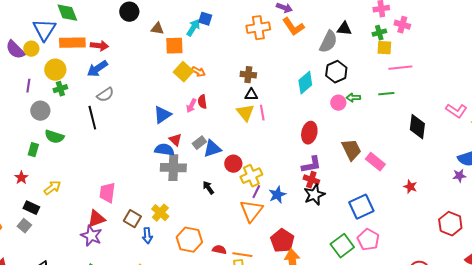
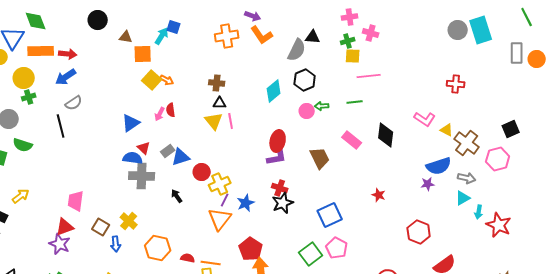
pink rectangle: (375, 162) -> (352, 140), moved
purple L-shape: (311, 165) -> (277, 157), moved

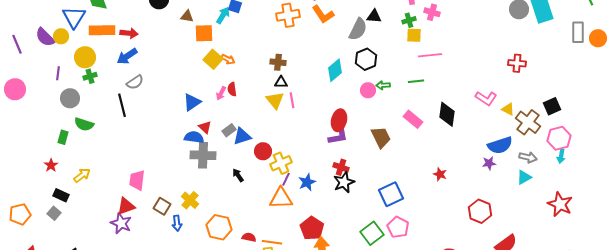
black square: (511, 129) -> (552, 106), moved
cyan arrow: (479, 212) -> (561, 156), moved
orange triangle: (220, 219) -> (281, 198), turned 50

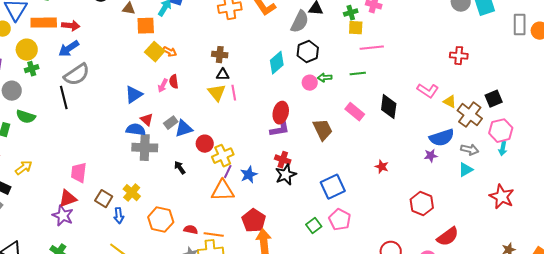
gray semicircle: (135, 82) -> (77, 75), size x1.5
green square: (372, 233) -> (314, 226), size x0.7

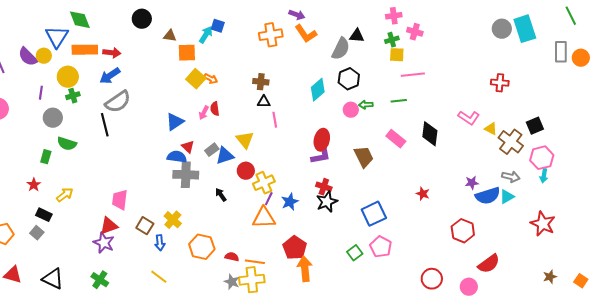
yellow triangle: (217, 93) -> (245, 140), moved
blue semicircle: (442, 138) -> (488, 196), moved

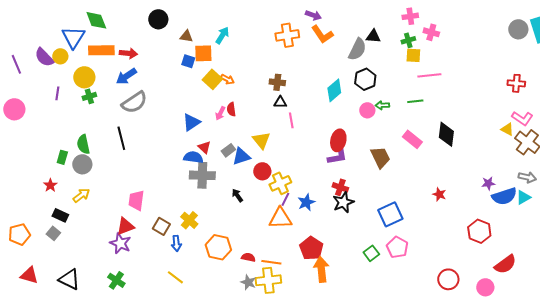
blue square: (218, 26) -> (188, 61), moved
gray circle: (53, 118) -> (82, 164), moved
pink L-shape: (469, 118) -> (522, 118), moved
black line: (105, 125) -> (121, 138), moved
green semicircle: (67, 144) -> (83, 144), turned 60

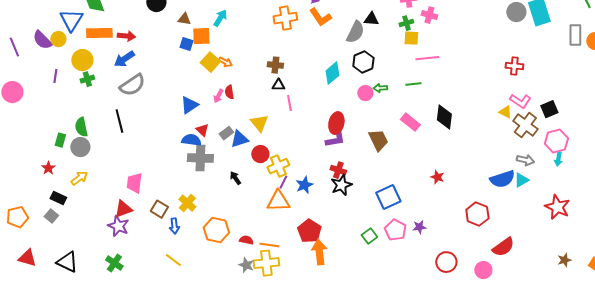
purple star: (488, 183) -> (419, 227), moved

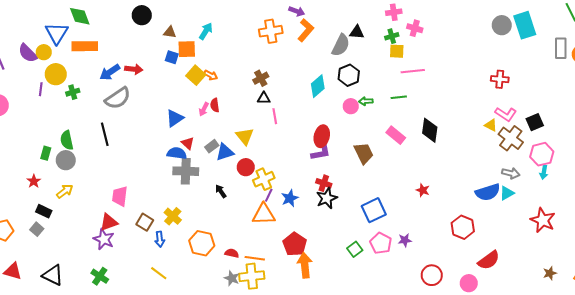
orange L-shape: (320, 17) -> (306, 30), turned -105
red arrow: (126, 36) -> (134, 69), moved
yellow circle: (82, 60) -> (56, 74), moved
brown cross: (275, 65) -> (261, 78), turned -35

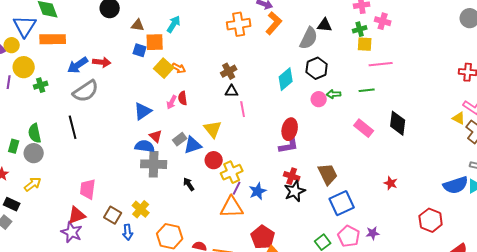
brown trapezoid: (364, 153) -> (328, 174), moved

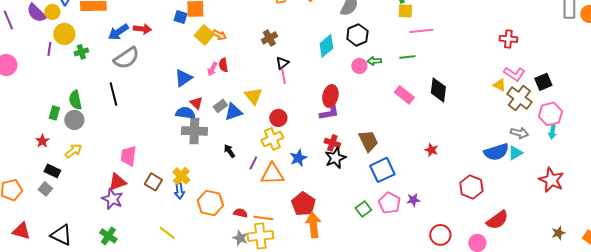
black triangle: (232, 91) -> (282, 63), moved, turned -40
red circle: (214, 160) -> (278, 118), moved
purple line: (237, 188) -> (253, 163), moved
blue arrow: (128, 232) -> (179, 191), moved

